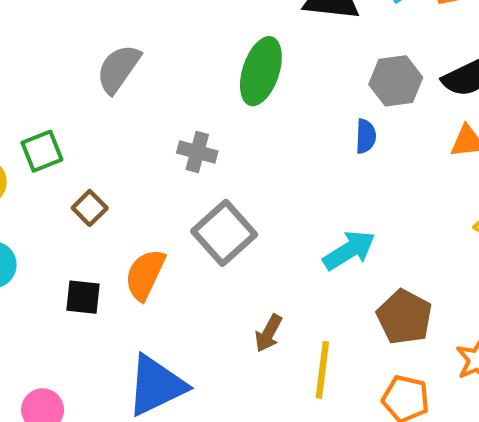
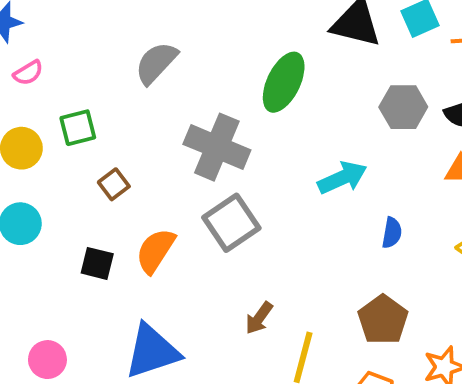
blue semicircle: (366, 136) -> (392, 233), moved
gray cross: (197, 152) -> (217, 147), size x1.8
cyan arrow: (349, 250) -> (342, 178), moved

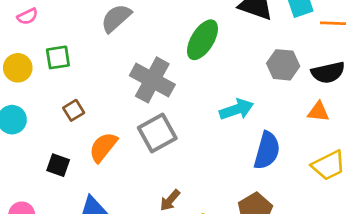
brown square: (114, 184) -> (74, 110), moved
blue semicircle: (392, 233) -> (267, 150), size x1.8
black square: (97, 263) -> (58, 165), moved

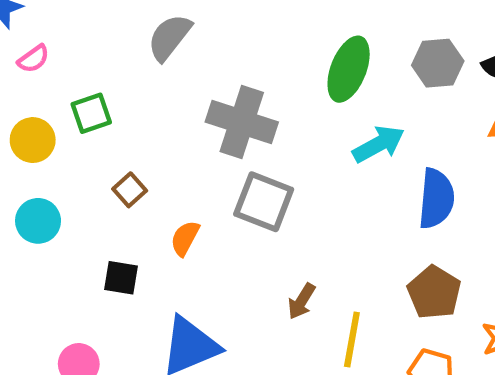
green ellipse: (202, 40) -> (349, 69), moved
gray square: (157, 133) -> (264, 202), turned -30
orange semicircle: (103, 147) -> (185, 238), size x0.7

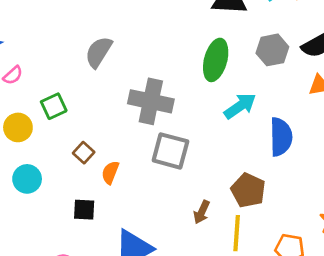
orange semicircle: (185, 238) -> (110, 172), moved
brown pentagon: (434, 292) -> (248, 190), moved

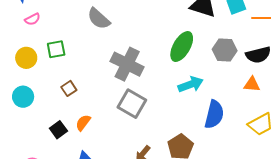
gray semicircle: (99, 52) -> (99, 19), turned -95
orange semicircle: (110, 172) -> (83, 123), moved
black square: (84, 210) -> (58, 130), turned 36

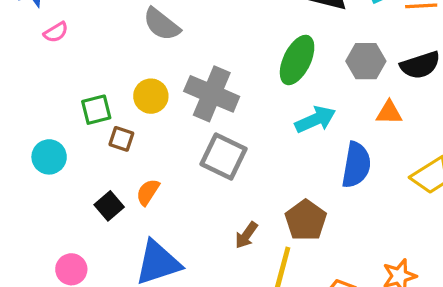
green square: (56, 49) -> (96, 110), moved
yellow circle: (26, 58) -> (151, 96), moved
orange triangle: (252, 84) -> (389, 113), moved
brown square: (69, 88) -> (121, 139), turned -35

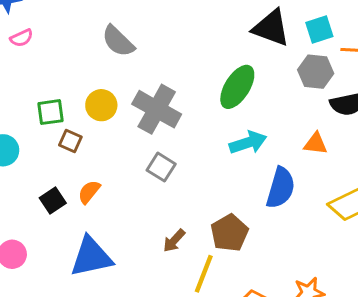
gray hexagon: (366, 61) -> (316, 72), moved
gray square: (224, 156) -> (161, 167), size x0.7

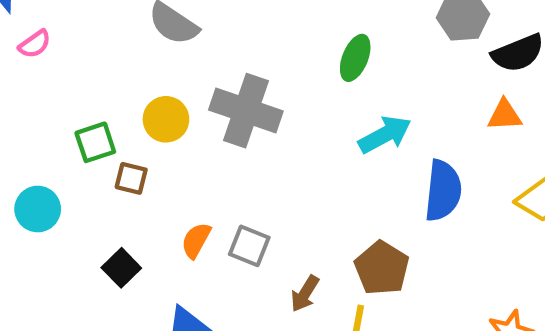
green ellipse: (237, 87) -> (355, 58), size x0.7
orange triangle: (315, 144) -> (504, 115), moved
gray square: (161, 167) -> (249, 246), moved
orange semicircle: (89, 192) -> (196, 240), moved

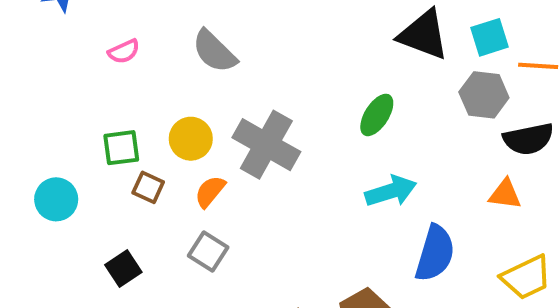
pink semicircle: (35, 44) -> (124, 52), moved
orange semicircle: (196, 240) -> (210, 191), moved
gray square: (249, 246) -> (208, 252), moved

